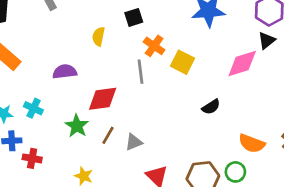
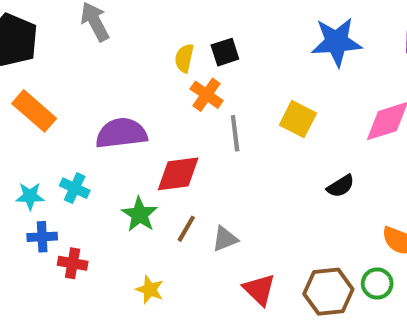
yellow semicircle: (99, 36) -> (184, 58), moved
orange cross: (154, 46) -> (207, 95), moved
purple semicircle: (65, 72) -> (121, 133), size x1.4

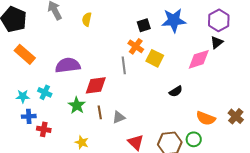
black square: (225, 52) -> (144, 25), moved
yellow semicircle: (184, 58) -> (87, 19), moved
orange cross: (207, 95) -> (136, 46), moved
brown line: (186, 229) -> (100, 112), turned -40

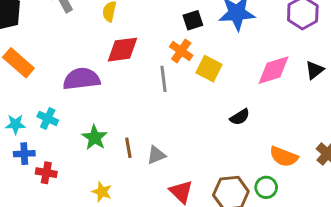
black triangle: (217, 42) -> (315, 70), moved
red diamond: (96, 85) -> (123, 50), moved

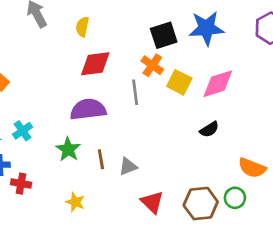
black square: (193, 20) -> (164, 35), size x1.4
pink diamond: (274, 70) -> (218, 84), moved
purple semicircle: (81, 79) -> (88, 109), moved
cyan cross: (48, 118) -> (22, 131), turned 30

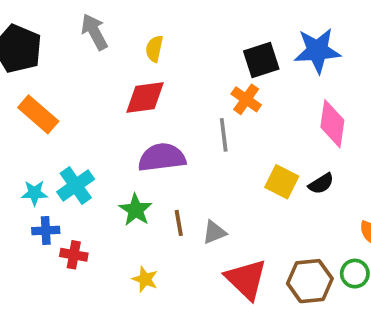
red diamond: (95, 64) -> (145, 97), moved
yellow square: (179, 82) -> (282, 182), moved
pink diamond: (218, 84) -> (332, 124), turned -64
cyan cross: (22, 131) -> (76, 186), size x1.4
red triangle: (152, 202) -> (246, 279), size x1.4

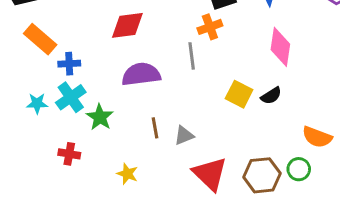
orange cross: (246, 99) -> (210, 27), turned 35
green star: (136, 210) -> (100, 117), moved
blue cross: (46, 230) -> (69, 64), moved

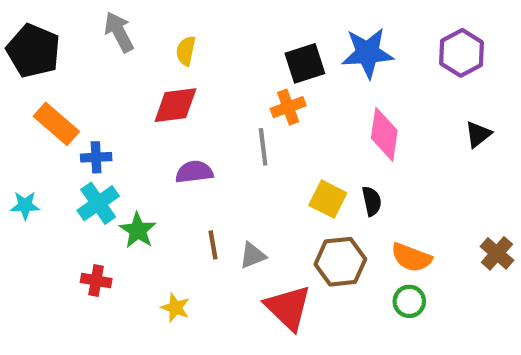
purple semicircle: (141, 74) -> (194, 172), size x0.7
black semicircle: (271, 96) -> (372, 201), turned -70
cyan star: (37, 103) -> (25, 205), moved
orange semicircle: (317, 137) -> (411, 258), moved
brown hexagon: (262, 175) -> (340, 262), moved

